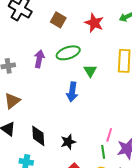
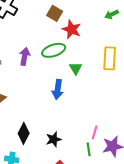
brown square: (58, 20) -> (55, 13), moved
red star: (94, 23) -> (72, 29), moved
black diamond: (38, 136) -> (24, 133), turned 30

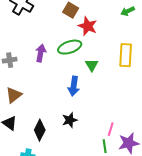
black star: (54, 139) -> (70, 120), moved

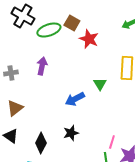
green ellipse: (70, 47) -> (49, 30), moved
green triangle: (92, 65) -> (100, 84), moved
blue arrow: (74, 86) -> (75, 99), turned 54

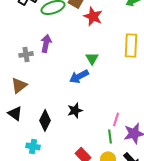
gray cross: (11, 73) -> (26, 54), moved
green triangle: (100, 84) -> (92, 58), moved

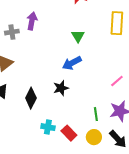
blue arrow: (79, 76) -> (72, 63), moved
pink line: (116, 119) -> (117, 81), moved, turned 32
cyan cross: (33, 146) -> (48, 127), moved

